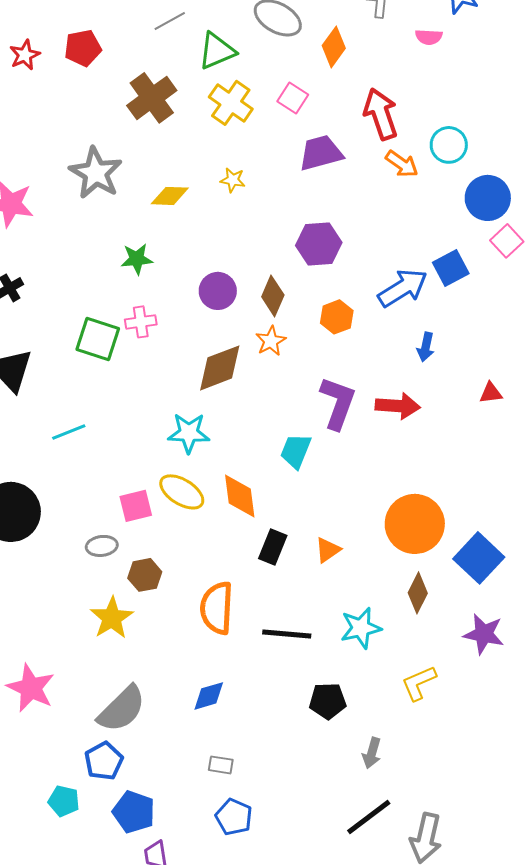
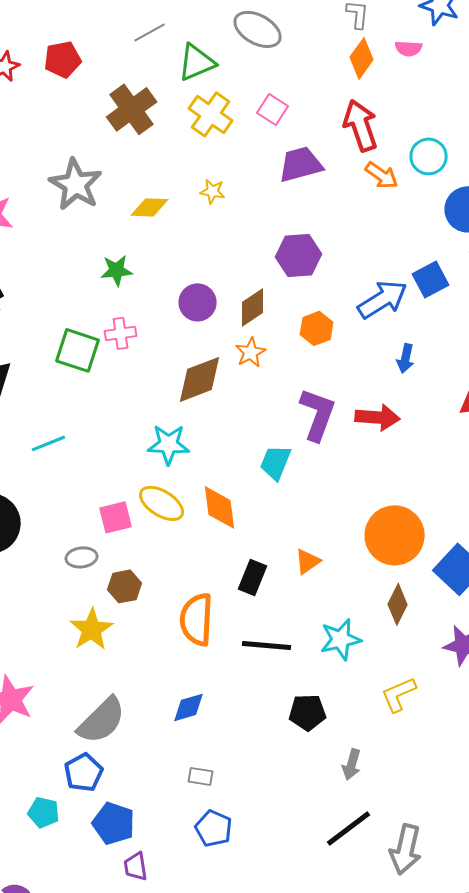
orange diamond: (334, 47) -> (362, 58), moved
brown diamond: (273, 296) -> (253, 307), turned 33
black rectangle: (273, 547) -> (253, 577), moved

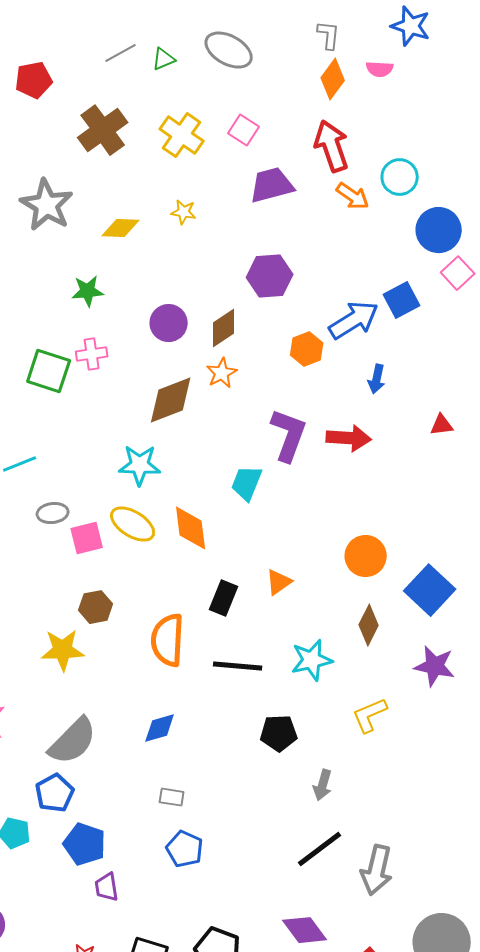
green triangle: (197, 62) -> (164, 59), moved, size x0.6
orange hexagon: (317, 328) -> (307, 349), moved
orange circle: (395, 535) -> (366, 556), size x0.7
gray ellipse: (82, 557) -> (53, 513), moved
yellow star: (92, 629) -> (63, 650), turned 30

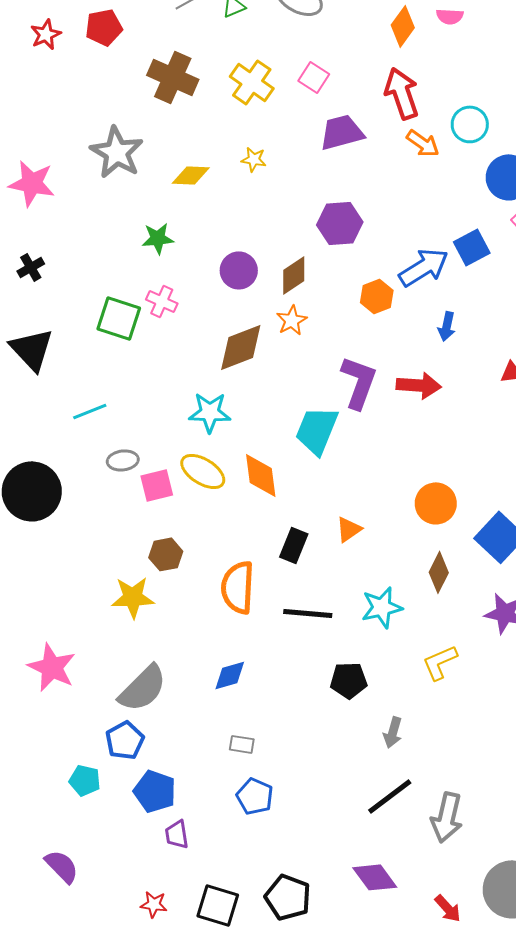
brown cross: (103, 130) -> (173, 77), turned -30
pink cross: (92, 354) -> (162, 301), turned 32
cyan trapezoid: (247, 483) -> (317, 430), size x1.4

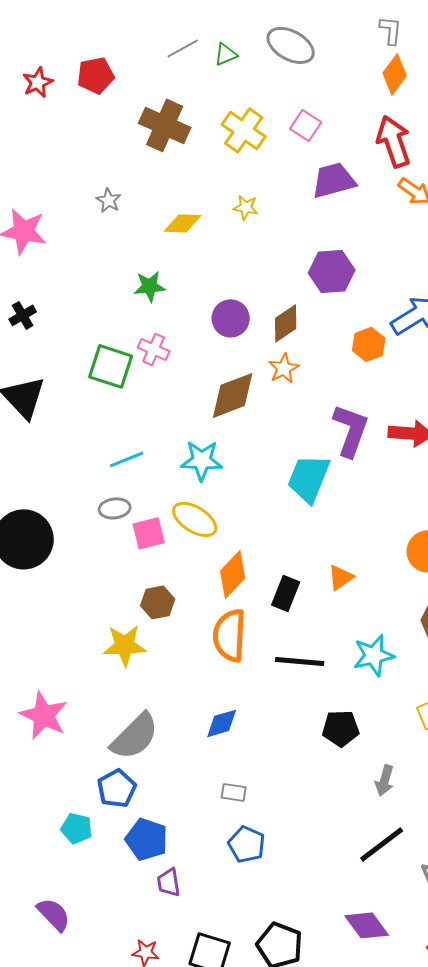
gray star: (117, 152) -> (109, 200), size x0.5
cyan line: (90, 411) -> (127, 459), moved
orange diamond: (261, 475) -> (233, 574), moved, turned 51

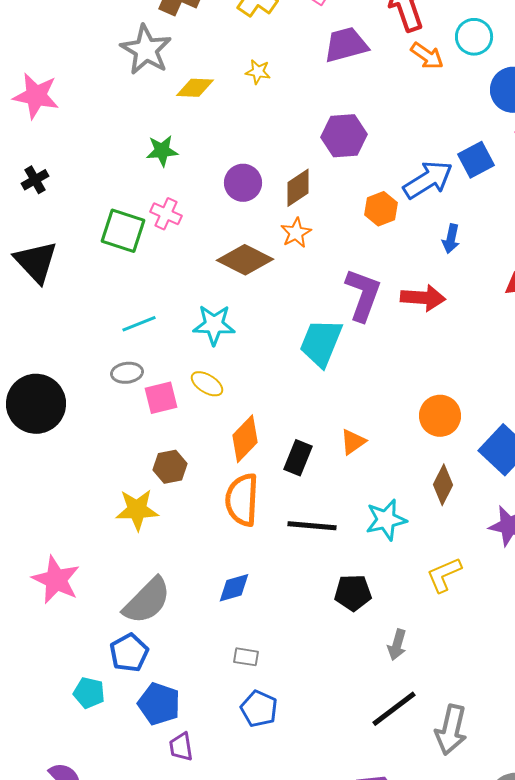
gray star: (109, 200) -> (146, 50), moved, size x2.0
brown diamond: (233, 395) -> (245, 260), turned 48
yellow ellipse: (195, 519) -> (207, 384), size x0.7

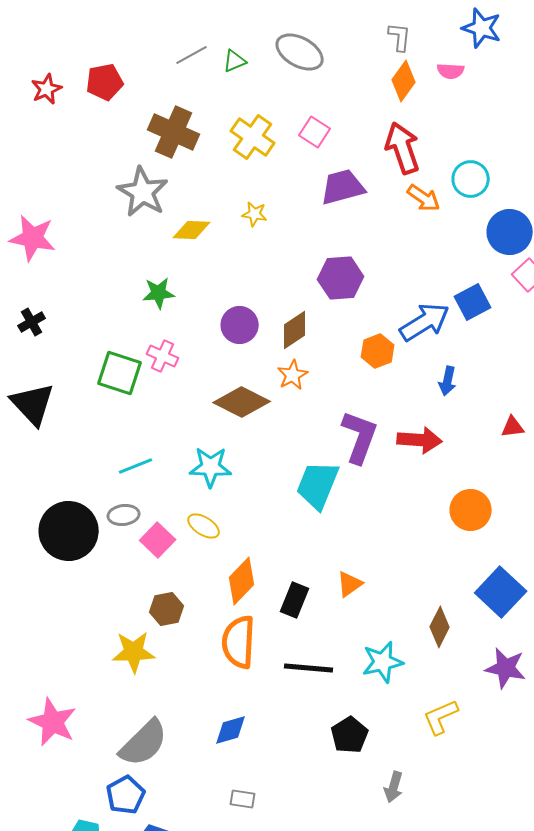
pink square: (161, 398) -> (158, 540), turned -32
black circle: (36, 404) -> (69, 531), moved
orange circle: (440, 416) -> (471, 510), moved
black pentagon: (353, 593) -> (350, 735), turned -30

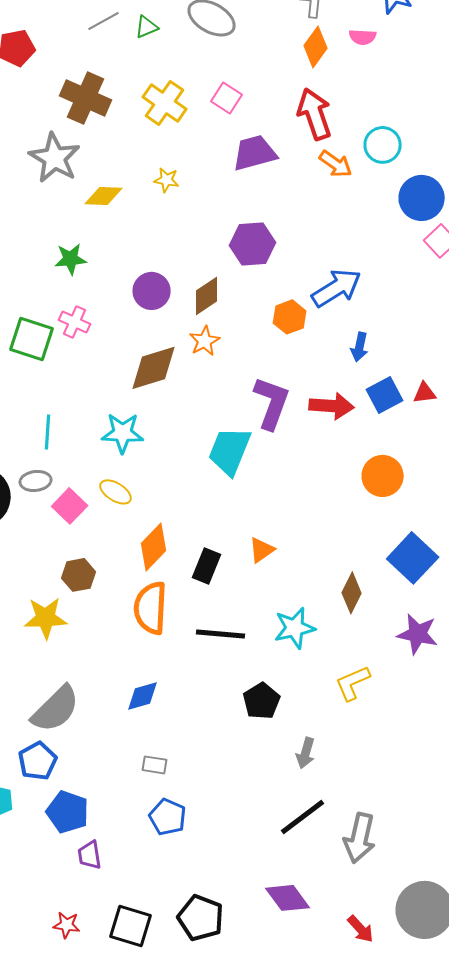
blue square: (473, 302) -> (385, 395), moved
brown diamond: (242, 402) -> (154, 368), turned -44
cyan line: (136, 466) -> (48, 432), turned -64

